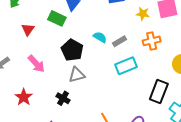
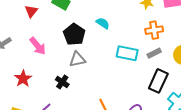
gray rectangle: (119, 41) -> (154, 53), moved
cyan rectangle: (126, 66) -> (127, 53), turned 30

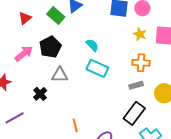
black pentagon: (74, 34) -> (50, 47), moved
pink arrow: (38, 46) -> (24, 53), turned -102
cyan rectangle: (127, 53) -> (97, 68), moved

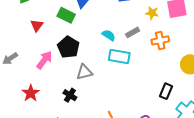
gray rectangle: (136, 85) -> (133, 32), moved
black rectangle: (134, 113) -> (166, 91), size x0.7

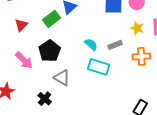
green rectangle: (66, 15) -> (51, 19), turned -72
pink arrow: (44, 60) -> (24, 60), turned 90
gray triangle: (84, 72) -> (62, 78), turned 36

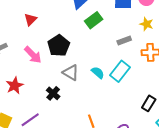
green rectangle: (51, 19) -> (94, 20), moved
cyan semicircle: (91, 44) -> (98, 73), moved
cyan rectangle: (99, 67) -> (120, 71), moved, turned -70

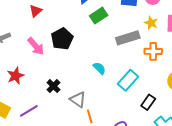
gray rectangle: (124, 40) -> (128, 38), size x1.6
cyan rectangle: (120, 71) -> (128, 80), moved
gray triangle: (71, 73) -> (78, 100), moved

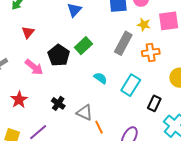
green rectangle: (99, 16) -> (83, 46), moved
gray rectangle: (128, 38) -> (123, 43), turned -35

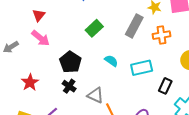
black pentagon: (59, 55) -> (70, 62), moved
pink arrow: (34, 67) -> (41, 38), moved
cyan rectangle: (131, 85) -> (142, 68), turned 45

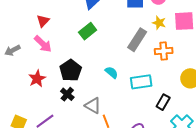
green rectangle: (94, 28) -> (88, 31), moved
red star: (30, 82) -> (37, 79), moved

